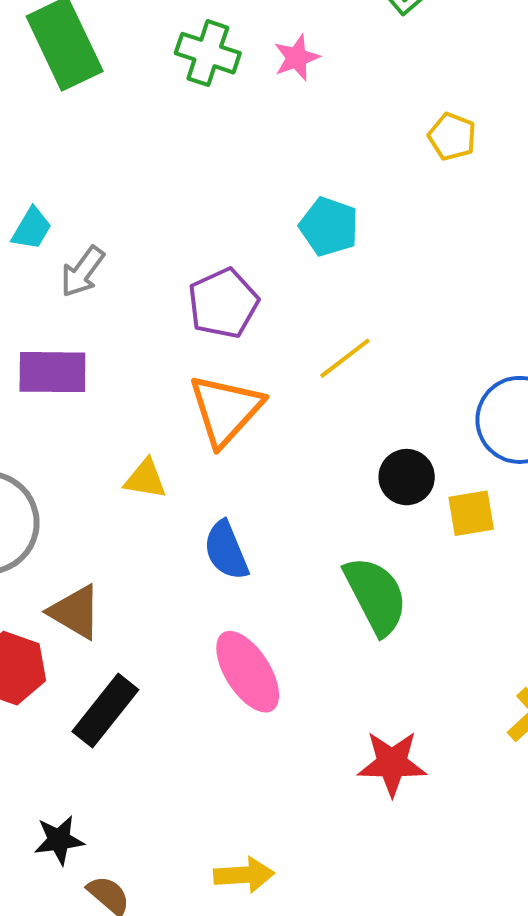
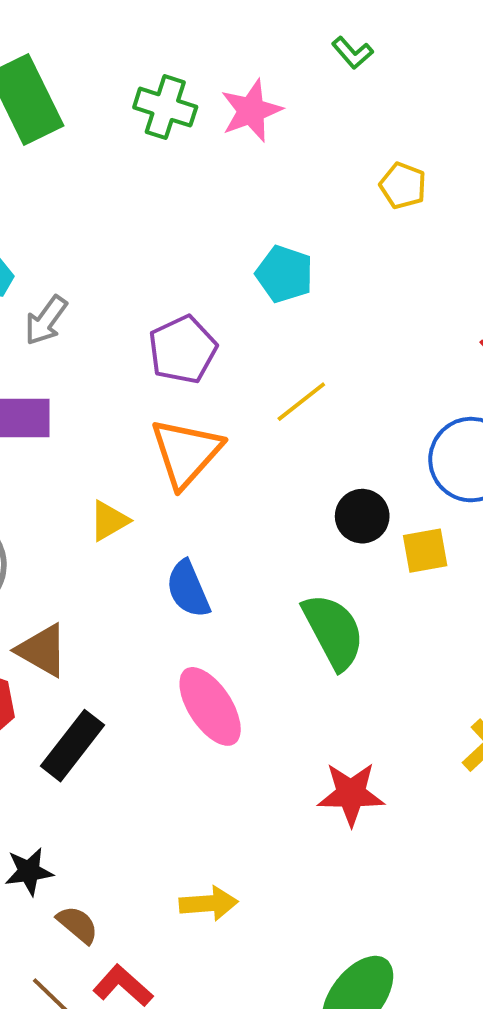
pink star: (297, 58) -> (251, 111), size x1.4
yellow triangle: (145, 479) -> (109, 521), turned -39

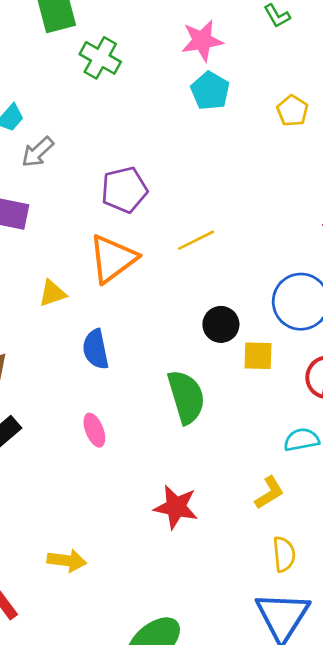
green cross: (165, 107) -> (100, 58), moved
cyan pentagon: (284, 274) -> (210, 91), moved
pink ellipse: (210, 706) -> (94, 430), size x0.6

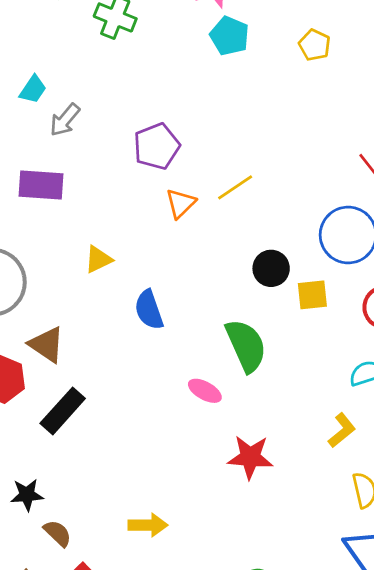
orange triangle: (113, 259) -> (181, 203), moved, size x0.6
pink ellipse: (94, 430) -> (205, 391), moved, turned -32

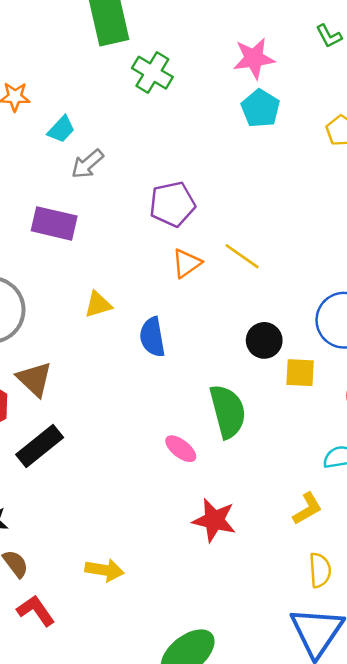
yellow line: (235, 187) -> (242, 256), turned 60
blue semicircle: (149, 310) -> (152, 337), moved

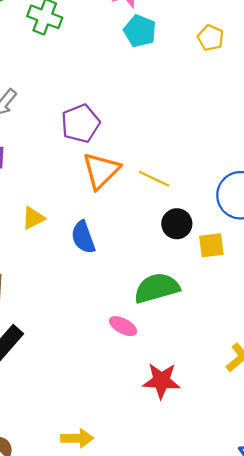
yellow line: (242, 256) -> (154, 179), moved
orange triangle: (187, 263) -> (101, 171), size x1.5
green semicircle: (228, 411) -> (157, 288), turned -81

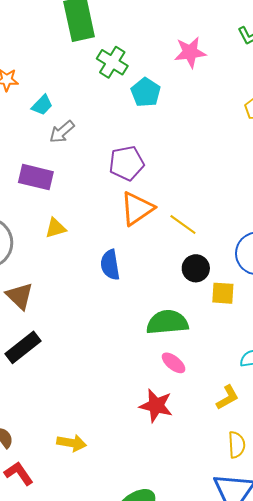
cyan pentagon: (140, 31) -> (146, 92), moved
yellow triangle: (33, 218) -> (56, 228), moved
pink ellipse: (123, 326) -> (174, 363), moved

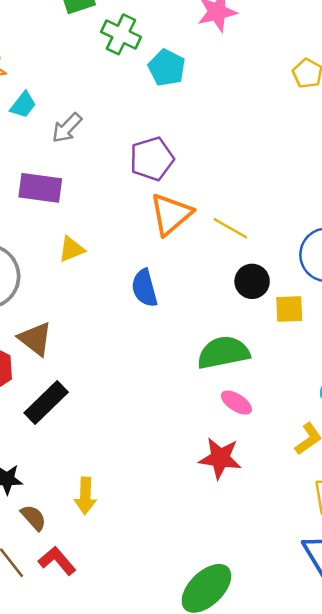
cyan trapezoid: (42, 105) -> (23, 105), moved
yellow arrow: (72, 443) -> (85, 496), moved, turned 88

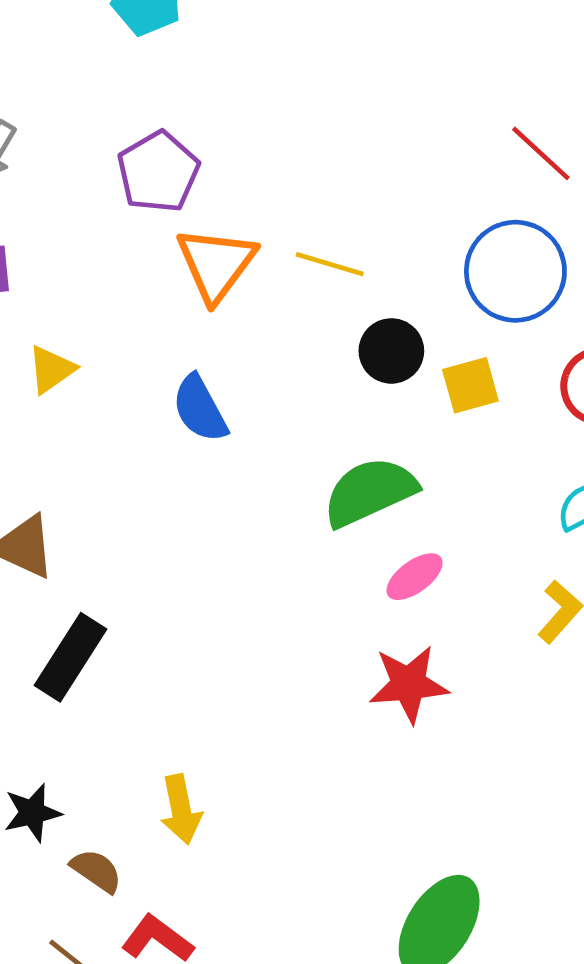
pink ellipse: (236, 403) -> (415, 577), turned -56

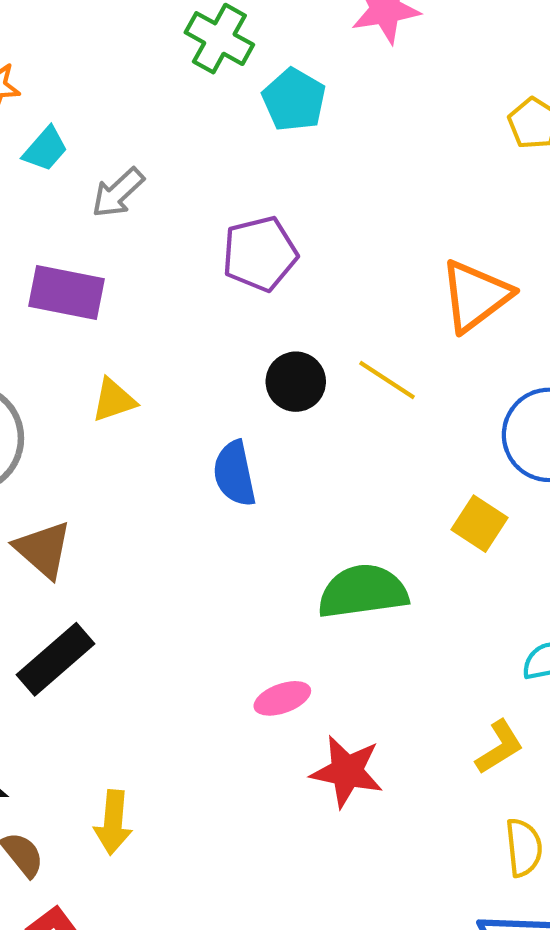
orange triangle: (216, 264) -> (475, 296), moved
black circle: (391, 351) -> (296, 382), moved
yellow square: (470, 385) -> (480, 524), turned 32
pink ellipse: (415, 577) -> (282, 698), moved

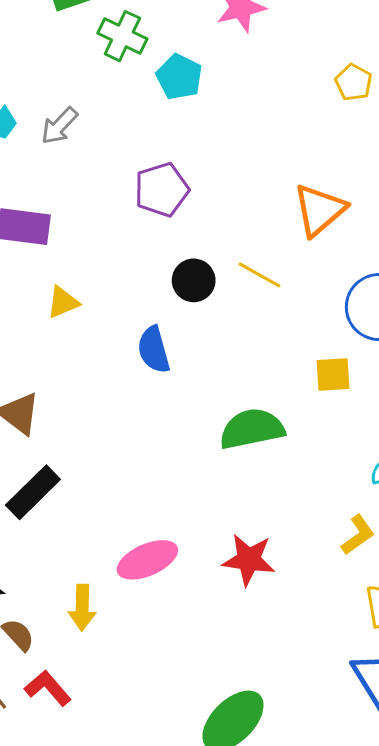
gray arrow: (118, 193) -> (59, 126), moved
yellow square: (480, 524) -> (333, 374), turned -33
pink ellipse: (282, 698) -> (147, 560), moved, size x1.5

